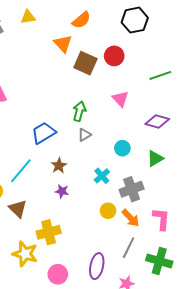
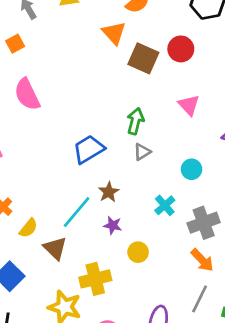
cyan line: (21, 171) -> (77, 212), moved
yellow circle: (108, 211) -> (138, 252), moved

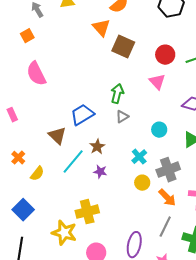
red circle: (181, 49) -> (165, 55), moved
brown triangle: (55, 248) -> (57, 136), moved
yellow circle: (138, 252) -> (142, 183), moved

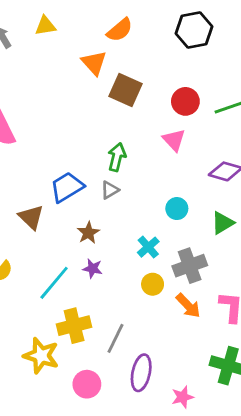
gray triangle: (122, 117) -> (110, 190), moved
cyan line: (73, 162) -> (54, 283), moved
gray line: (165, 227) -> (115, 338), moved

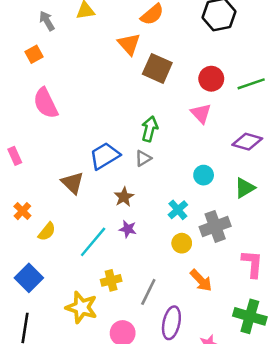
orange arrow: (188, 306) -> (201, 280), moved
yellow cross: (74, 326) -> (111, 280), size x0.7

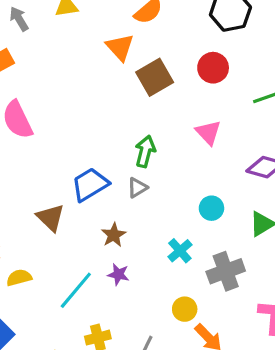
brown square: (157, 68) -> (155, 77), turned 36
red circle: (211, 79) -> (213, 68), moved
yellow semicircle: (47, 232) -> (19, 278), turned -144
yellow circle: (182, 243) -> (185, 309), moved

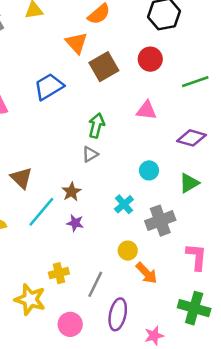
pink triangle: (208, 132) -> (146, 110), turned -40
blue trapezoid: (90, 184) -> (49, 87), moved
cyan line: (76, 290) -> (41, 212), moved

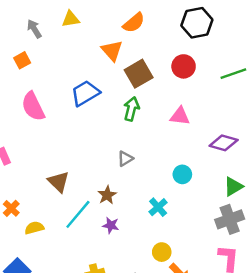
green line: (195, 82) -> (233, 74), moved
green arrow: (96, 125) -> (131, 109), moved
green triangle: (189, 183) -> (233, 187), moved
gray cross: (160, 221) -> (230, 219), moved

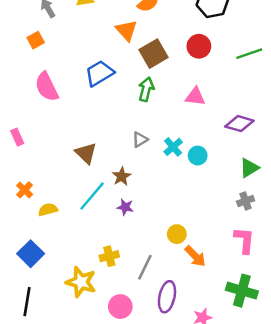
brown triangle: (59, 182) -> (86, 153), moved
cyan cross: (158, 207) -> (173, 147), moved
gray cross: (230, 219) -> (246, 201), size x0.6

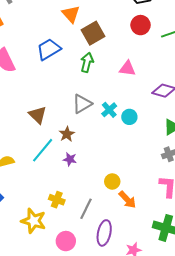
red circle: (199, 46) -> (141, 25), moved
gray triangle: (140, 140) -> (82, 104), size x1.5
yellow cross: (109, 256) -> (57, 200), turned 35

